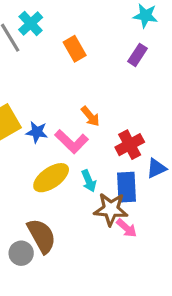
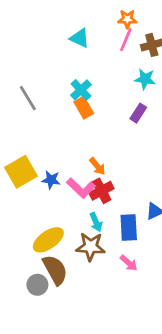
cyan cross: (31, 24) -> (81, 90), moved
red cross: (130, 145) -> (101, 191), moved
yellow ellipse: (51, 178) -> (48, 240), moved
brown star: (111, 209) -> (91, 247), moved

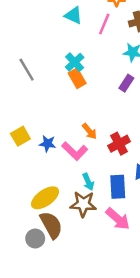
pink line: (126, 40) -> (104, 24), moved
yellow square: (21, 172) -> (20, 136), size x0.7
red cross: (101, 191) -> (119, 144), moved
pink arrow: (129, 263) -> (118, 219), size x1.5

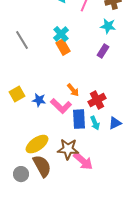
cyan arrow: (88, 182) -> (95, 123), moved
blue rectangle: (118, 187) -> (79, 119), moved
pink arrow: (118, 219) -> (83, 161), moved
gray circle: (35, 239) -> (21, 174), moved

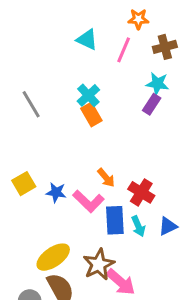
purple rectangle: (103, 51) -> (152, 104), moved
red cross: (97, 100) -> (141, 192), turned -30
brown star: (68, 149) -> (99, 264), turned -30

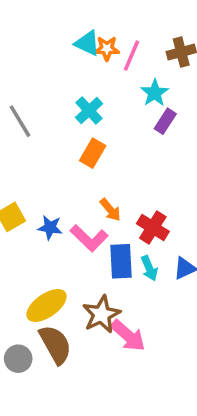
orange star: (138, 19) -> (107, 49), moved
cyan star: (157, 84) -> (155, 93), moved, turned 30
orange rectangle: (91, 115) -> (93, 153), moved, turned 60

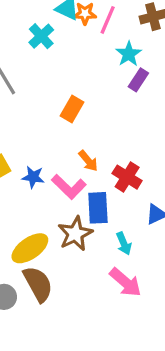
cyan cross: (89, 111) -> (41, 36), moved
cyan arrow: (149, 268) -> (124, 243), moved
brown star: (101, 314) -> (75, 234), moved
pink arrow: (128, 336) -> (125, 282), moved

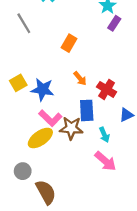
blue star: (33, 177) -> (43, 89), size x1.5
pink L-shape: (69, 187) -> (50, 118), moved
brown star: (75, 234) -> (71, 128), turned 30
brown semicircle: (38, 284) -> (46, 192), moved

